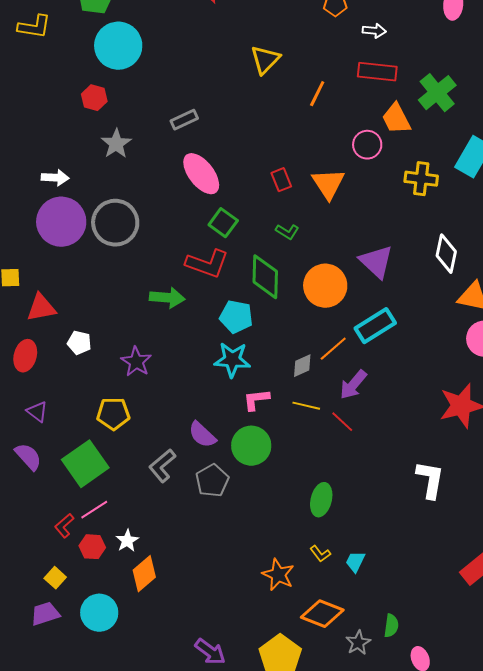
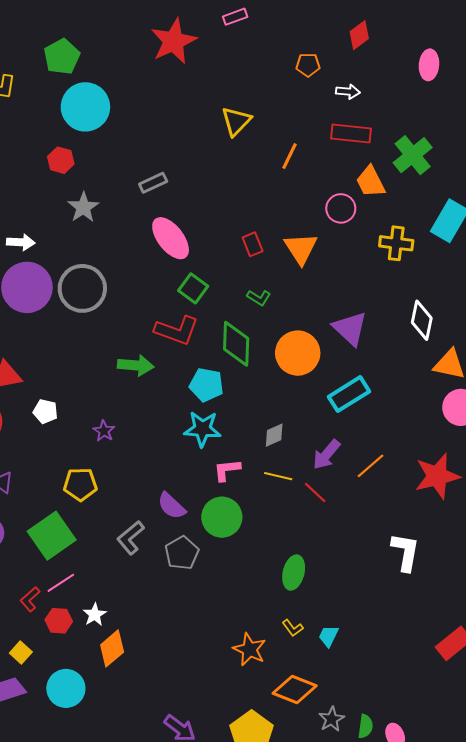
orange line: (333, 349) -> (371, 466), moved
purple star: (136, 362) -> (104, 431), size x0.7
green semicircle: (391, 626) -> (365, 726), moved

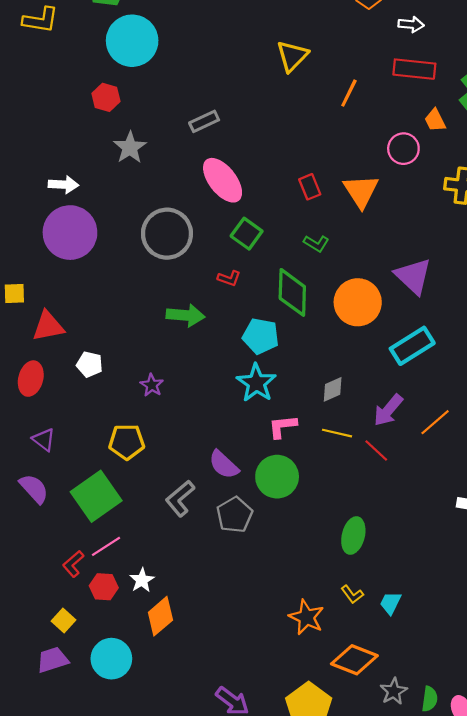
orange trapezoid: (371, 182) -> (435, 120), size x0.7
gray circle: (82, 288) -> (167, 234), moved
red L-shape: (177, 330) -> (229, 278), size x0.5
cyan star: (202, 429) -> (256, 383), turned 30

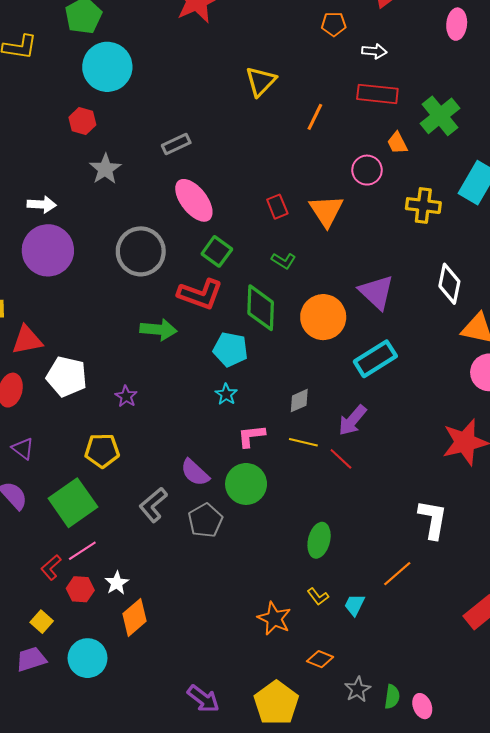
red L-shape: (229, 278) -> (200, 294), size x2.0
white pentagon: (90, 364) -> (67, 377), size x1.6
cyan star: (256, 383) -> (226, 394), size x0.6
orange line: (435, 422) -> (397, 574), moved
orange diamond: (354, 660) -> (320, 659), size x0.6

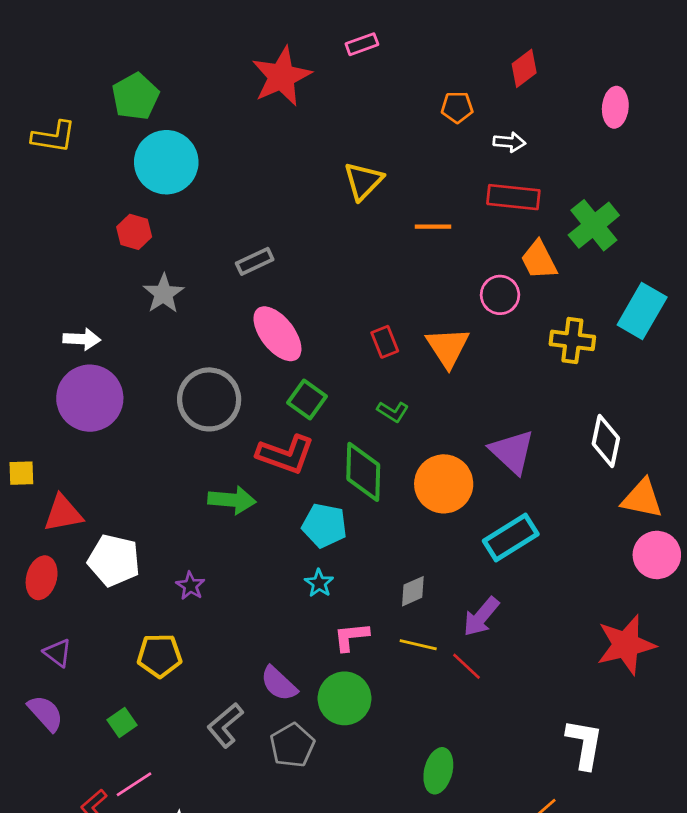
orange line: (315, 117) -> (433, 227), turned 64
orange trapezoid: (397, 143) -> (539, 260), size x1.4
green square: (73, 503) -> (122, 723), size x0.5

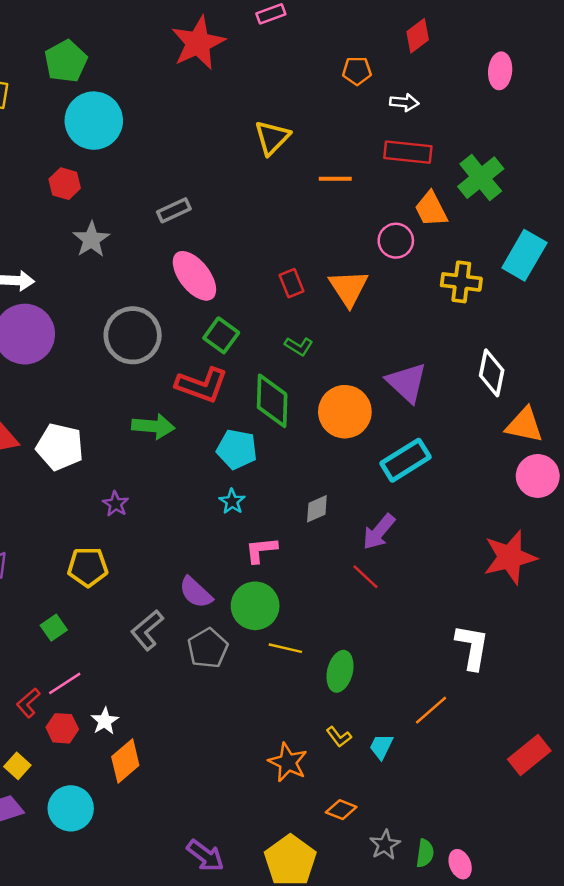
white pentagon: (114, 560) -> (60, 447), moved
yellow line: (418, 645) -> (285, 648), moved

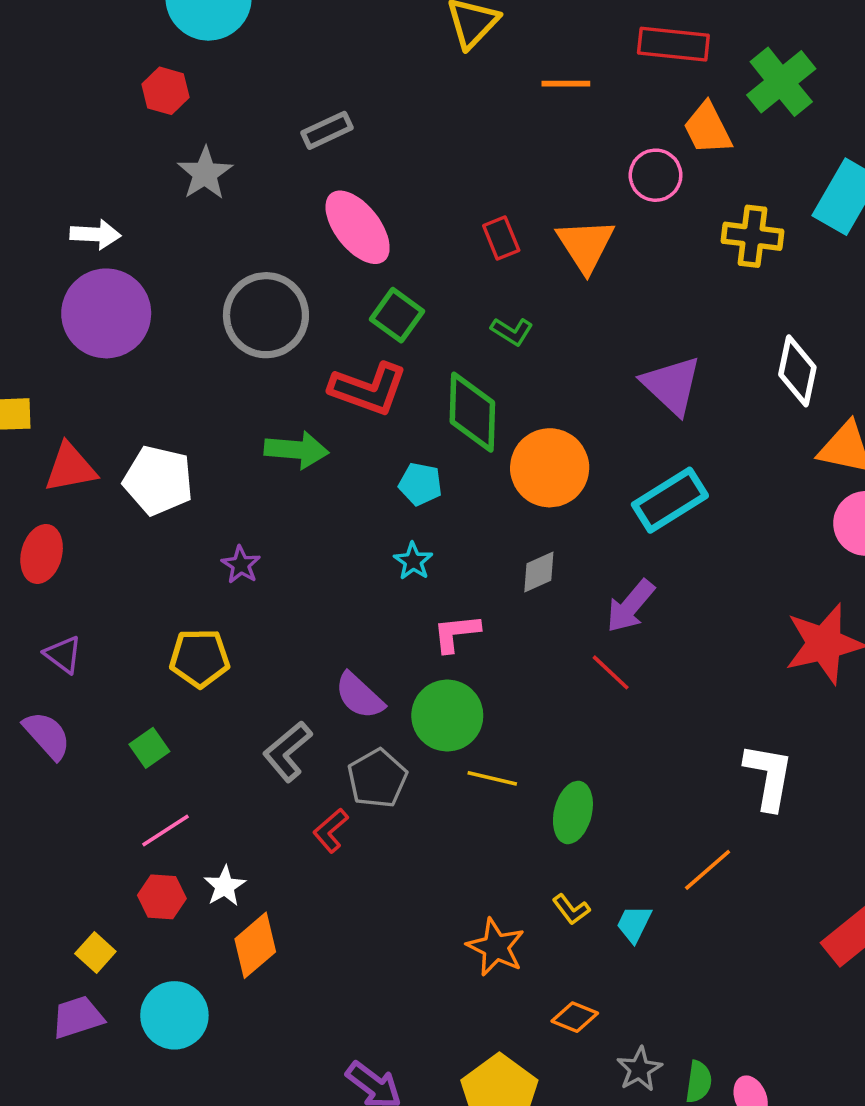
orange circle: (345, 412) -> (550, 468), moved
cyan pentagon: (237, 449) -> (420, 484), size x0.7
red L-shape: (28, 703) -> (331, 830), moved

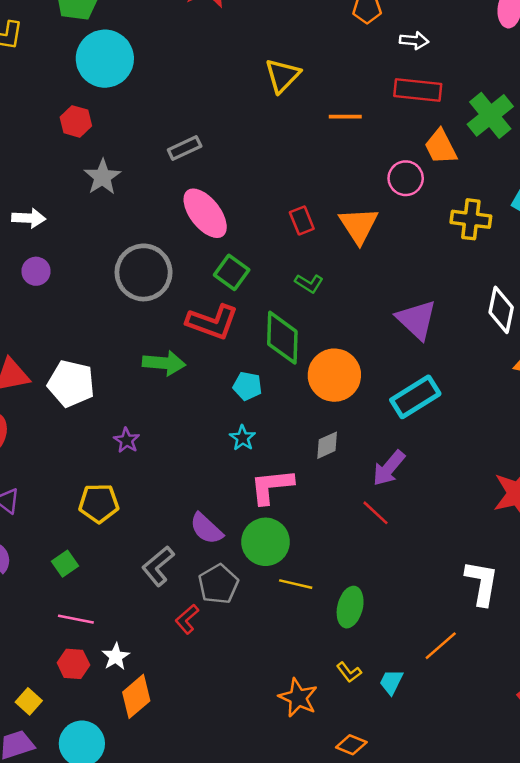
purple circle: (106, 313) -> (36, 271), size x0.5
pink L-shape: (456, 633) -> (272, 486), size x1.4
pink line: (165, 830) -> (76, 619), turned 44

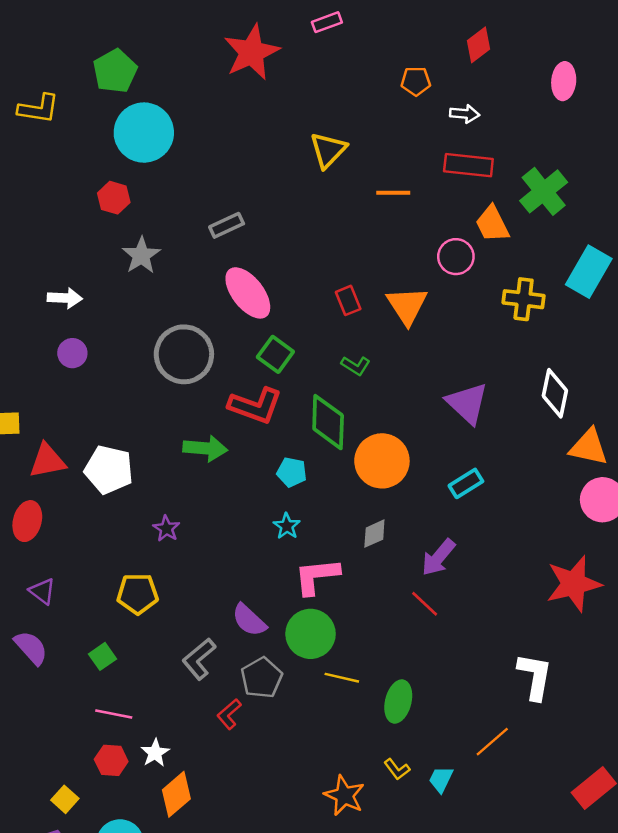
cyan rectangle: (415, 397) -> (466, 483), size x0.7

